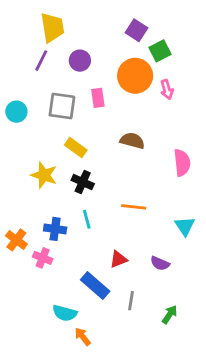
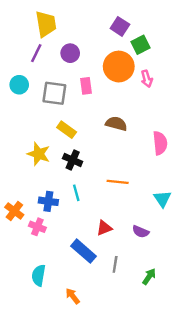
cyan circle: (16, 112) -> (19, 85), moved
cyan semicircle: (65, 313) -> (39, 275), moved, turned 85

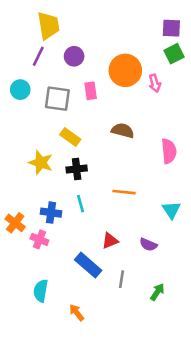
purple square: (120, 26) -> (171, 28), moved, turned -30
green square: (141, 45) -> (174, 54), moved
black cross: (73, 160) -> (77, 169), turned -30

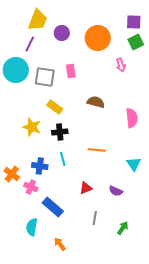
yellow trapezoid: (48, 26) -> (38, 20), turned 30
purple circle: (74, 56) -> (62, 33), moved
orange circle: (125, 70) -> (98, 38), moved
cyan circle: (20, 90) -> (16, 70), size x1.6
blue rectangle: (88, 265) -> (53, 207), moved

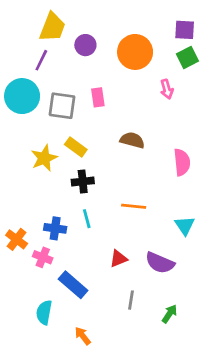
yellow star: (32, 127) -> (44, 158), moved, turned 30
purple semicircle: (116, 191) -> (160, 263), size x1.5

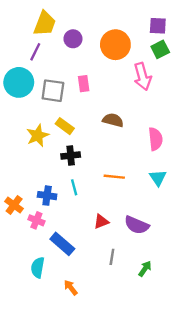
pink arrow: (167, 89) -> (143, 77), size x1.6
cyan triangle: (185, 226) -> (158, 178), moved

